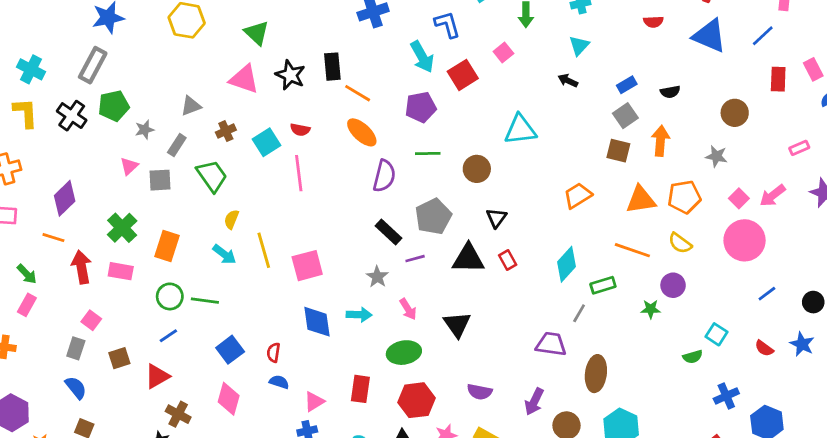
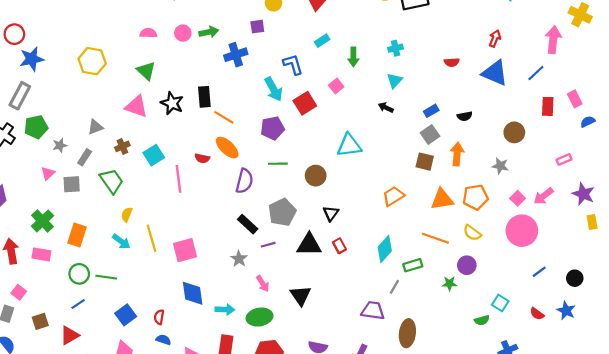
red semicircle: (300, 130) -> (202, 158), moved
cyan arrow: (359, 315) -> (225, 309), moved

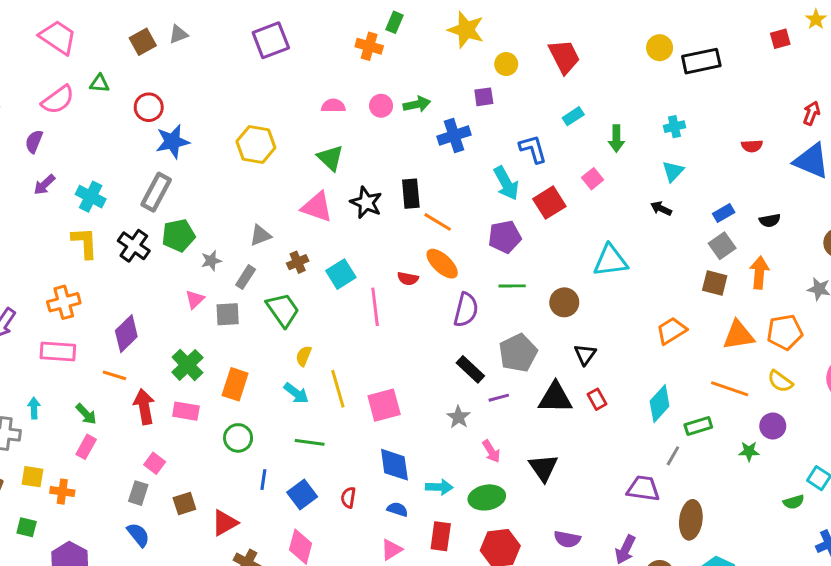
green line: (106, 277) -> (310, 442), moved
blue line: (78, 304) -> (263, 480), moved, turned -48
blue semicircle: (163, 340) -> (397, 509), moved

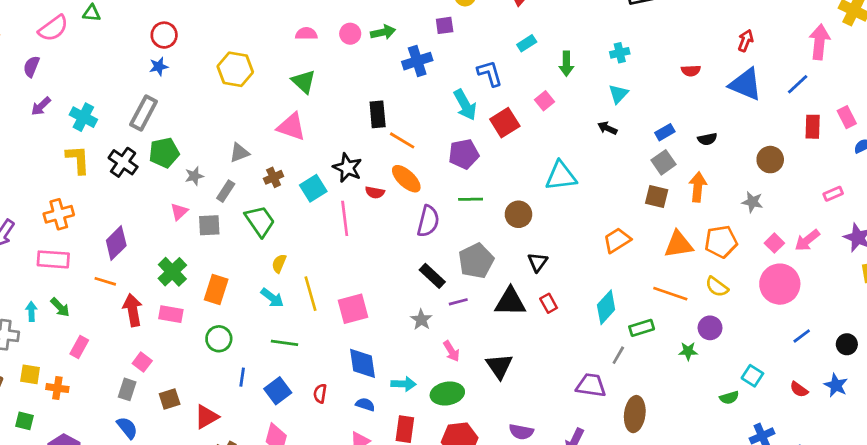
red circle: (149, 107) -> (164, 35), moved
blue star: (173, 141) -> (159, 67), size x0.6
black star: (366, 203) -> (347, 168), moved
green arrow: (86, 414) -> (60, 307), moved

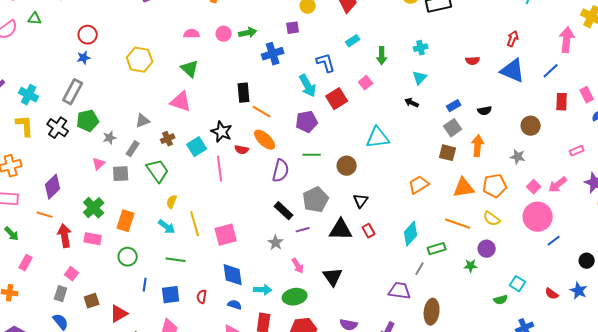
blue line: (802, 336) -> (554, 241), moved
blue square: (278, 391) -> (171, 295), turned 30

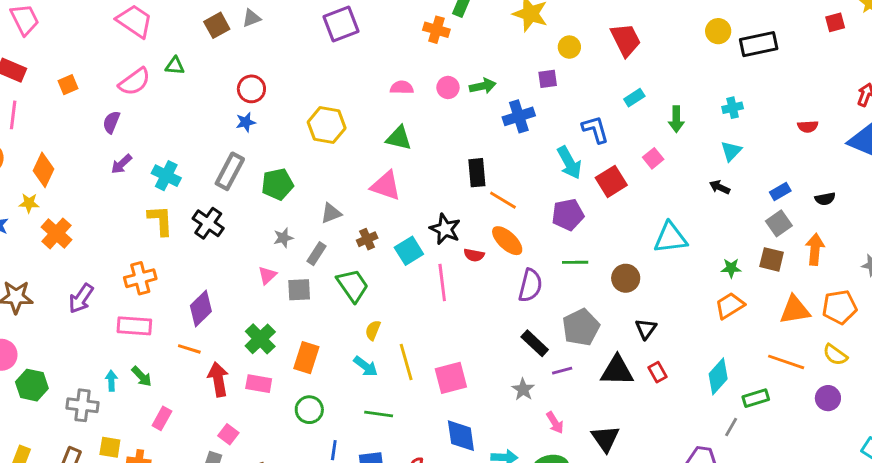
green triangle: (190, 69) -> (399, 138), turned -30
green pentagon: (88, 121) -> (277, 184), moved
green star: (471, 266) -> (731, 268), moved

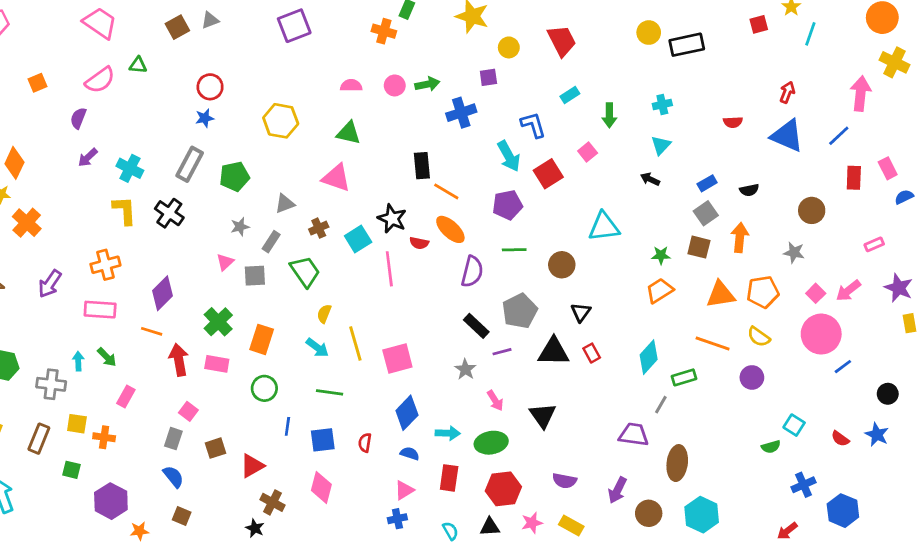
blue diamond: (461, 436) -> (407, 413), turned 52

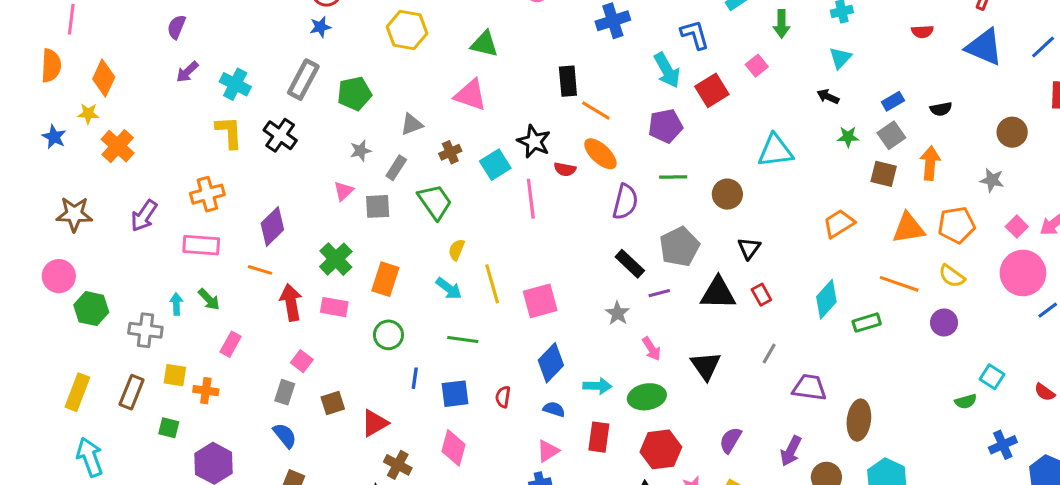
green star: (661, 255) -> (848, 137), moved
gray line: (661, 405) -> (769, 353), moved
purple semicircle: (564, 481) -> (730, 440), turned 110

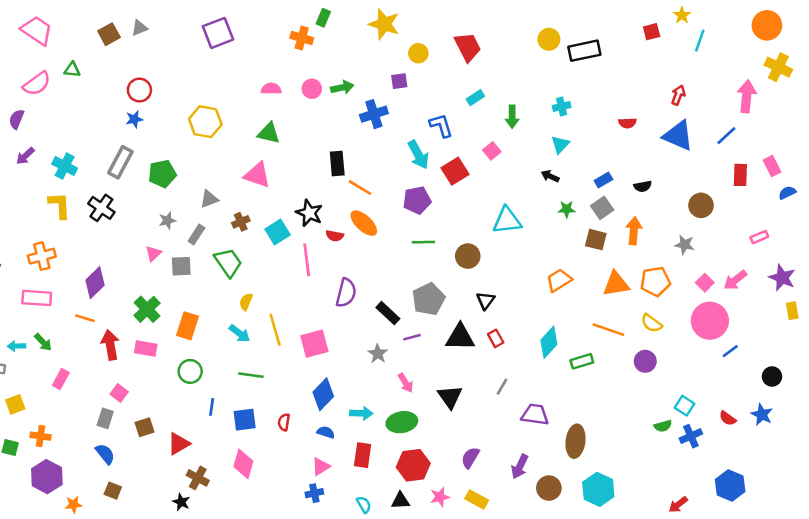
purple semicircle: (625, 202) -> (346, 293), moved
cyan arrow: (176, 304) -> (16, 346), turned -90
yellow square: (175, 375) -> (15, 404), turned -30
orange cross: (206, 391) -> (41, 436), moved
blue cross: (1003, 445) -> (691, 436), moved

